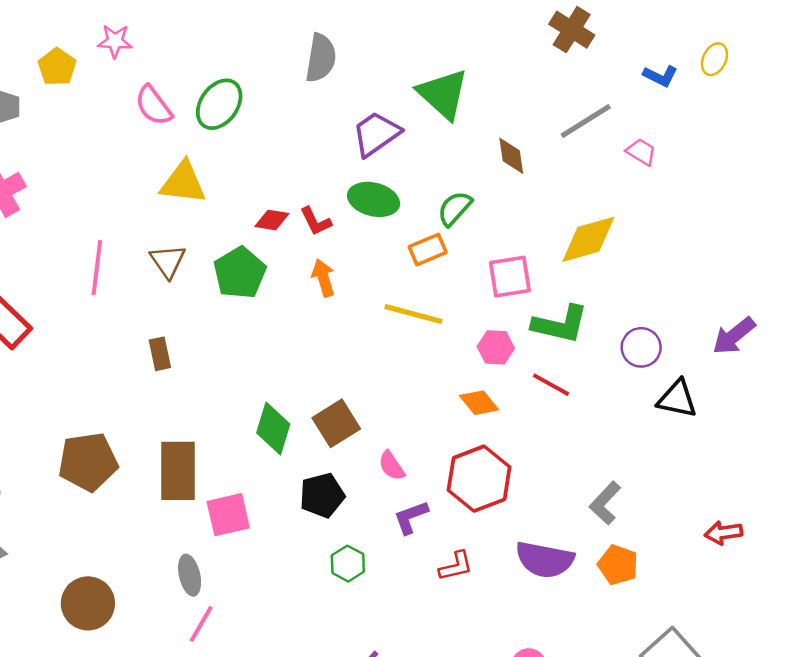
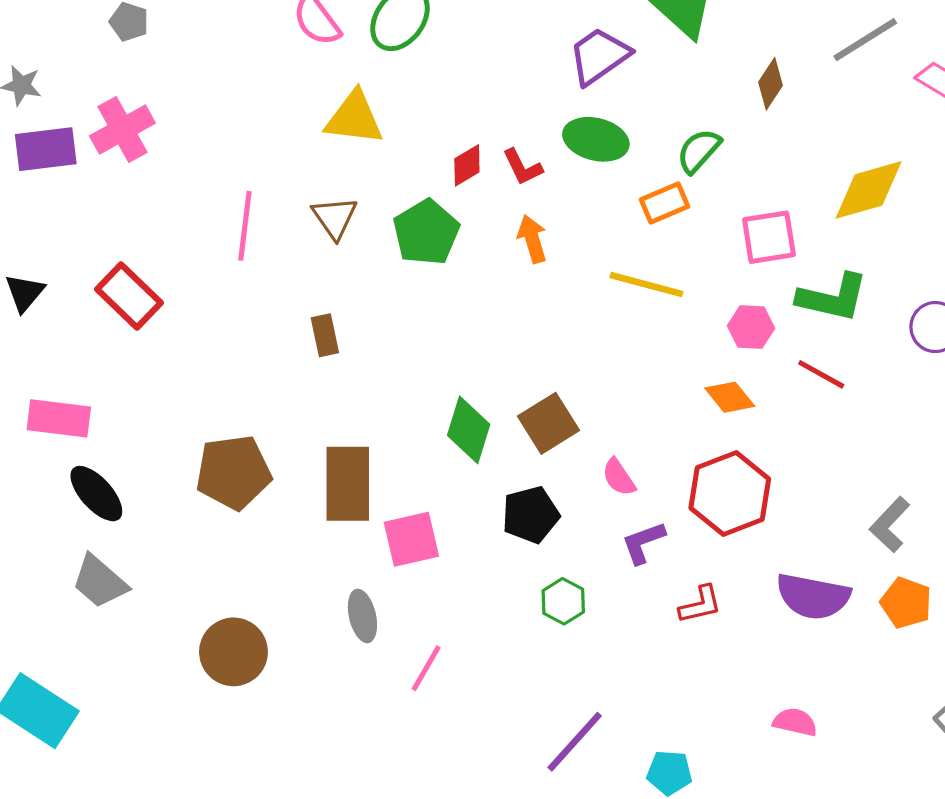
brown diamond: (511, 156) -> (771, 84), turned 42
red diamond: (272, 220) -> (467, 165), turned -40
pink line: (201, 624) -> (426, 668), moved

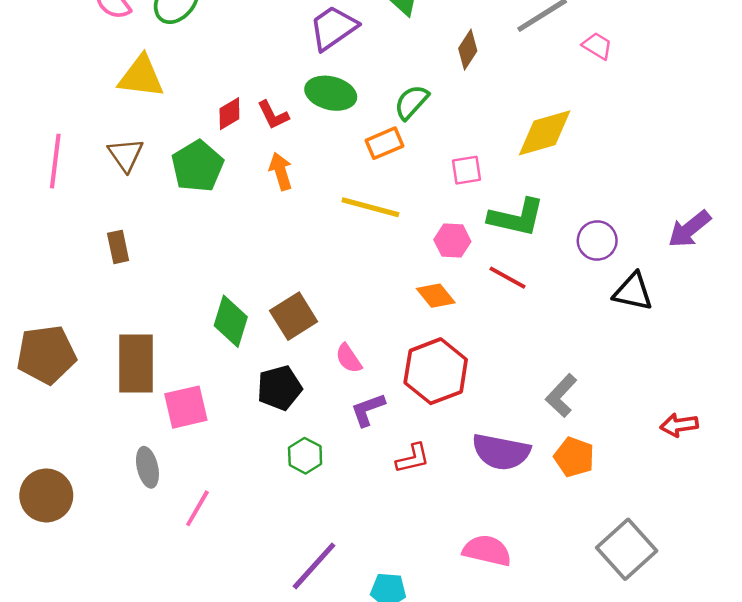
pink square: (769, 237) -> (466, 170), size x0.7
pink semicircle: (795, 722) -> (487, 551), size x1.4

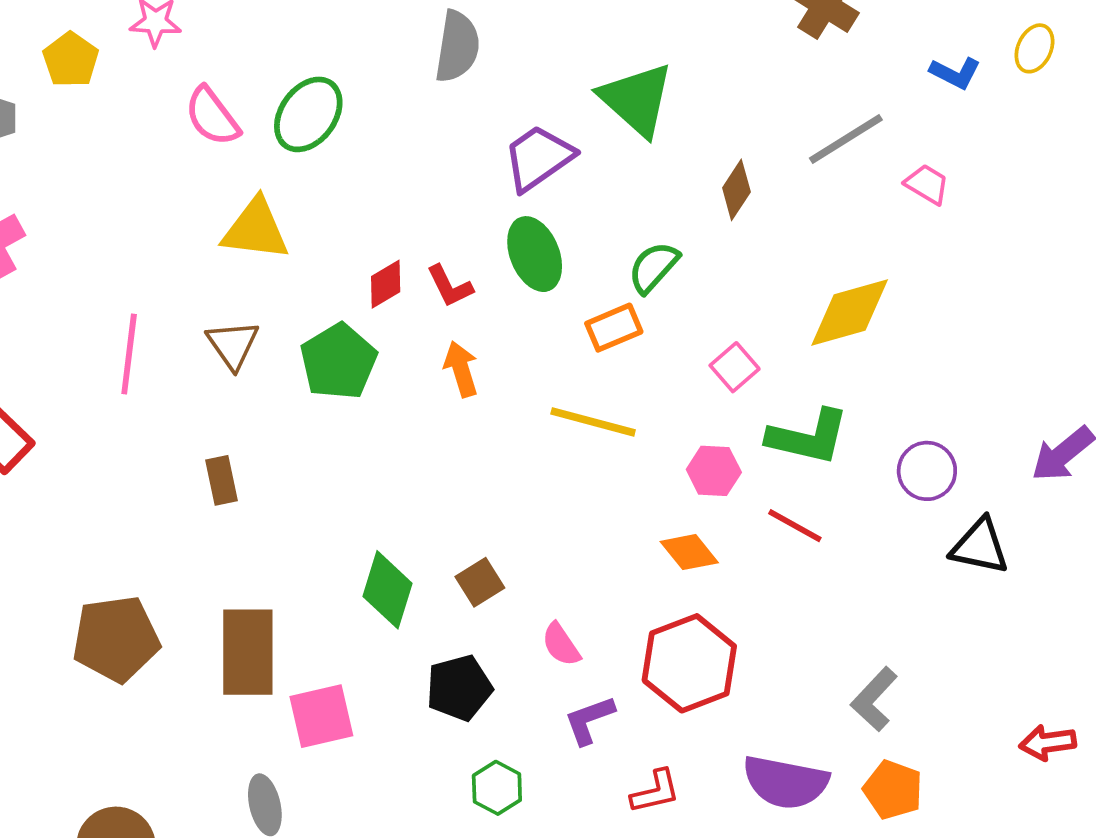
green ellipse: (331, 93) -> (535, 254), turned 54
pink square: (466, 170) -> (735, 367), turned -32
brown square: (294, 316) -> (480, 582), size x0.7

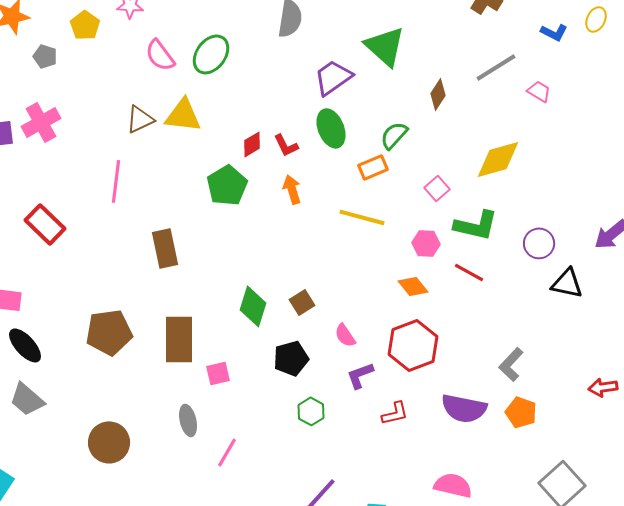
brown triangle: (233, 345) -> (140, 119), moved, turned 40
brown rectangle: (222, 480) -> (165, 248), size x1.5
pink square: (321, 716) -> (218, 373), size x0.7

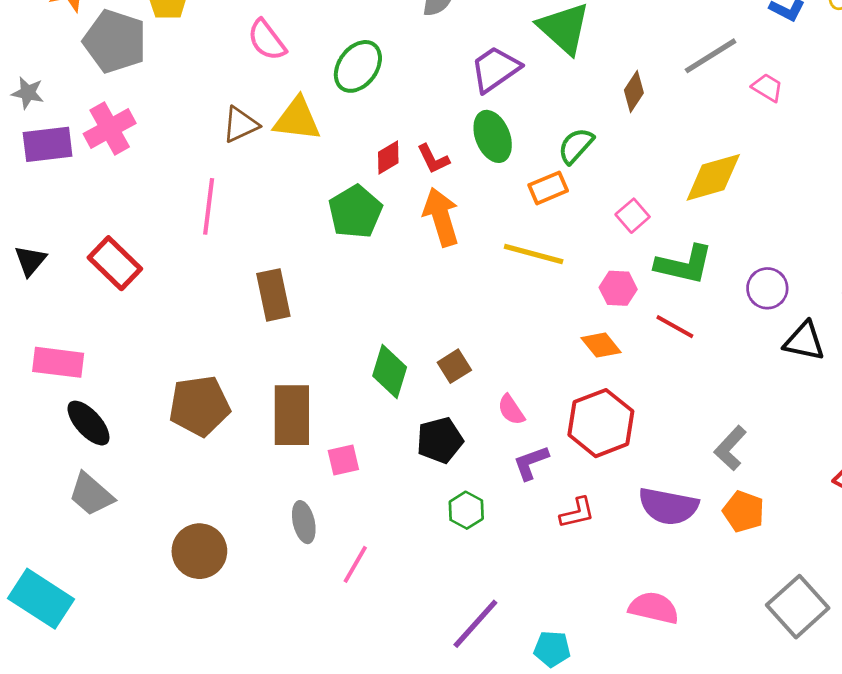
green ellipse: (211, 54) -> (358, 66), moved
gray pentagon: (45, 56) -> (115, 41), size x2.0
orange arrow: (292, 189) -> (441, 217), size x1.5

